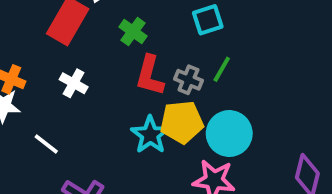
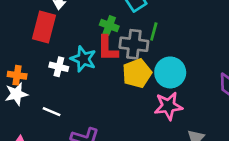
green cross: (133, 32) -> (109, 26), moved
gray cross: (188, 80) -> (134, 44), size x1.5
cyan star: (150, 135) -> (83, 59), moved

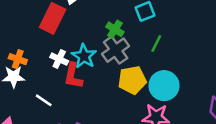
gray cross: (134, 44) -> (116, 50), moved, turned 36
red L-shape: (108, 48) -> (73, 76), moved

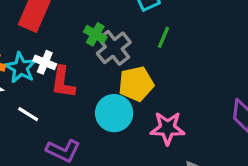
green cross: (115, 29) -> (95, 34), moved
cyan star: (84, 56) -> (21, 68), moved
cyan circle: (164, 86) -> (114, 113), moved

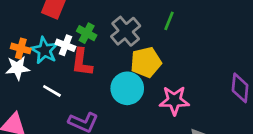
green cross: (95, 34) -> (87, 33), moved

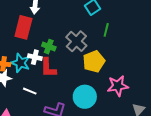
cyan circle: (127, 88) -> (85, 97), moved

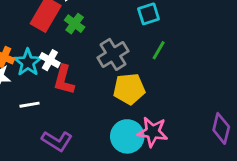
green cross: (49, 47) -> (75, 24), moved
white line: (30, 91) -> (30, 105), turned -48
cyan circle: (85, 97) -> (127, 136), moved

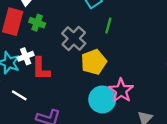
white cross: (50, 60) -> (26, 56), turned -35
white line: (30, 105) -> (19, 95), turned 56
pink star: (153, 132) -> (121, 90), turned -30

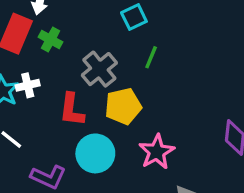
red L-shape: (41, 69) -> (72, 110), moved
cyan circle: (102, 99) -> (95, 153), moved

